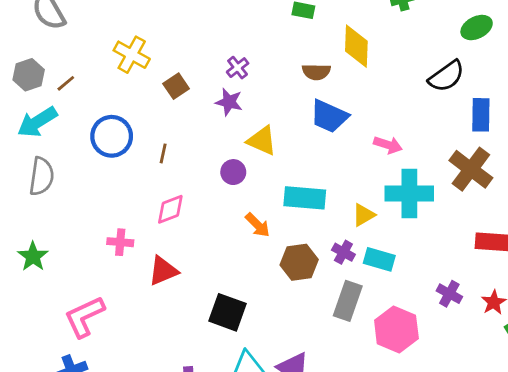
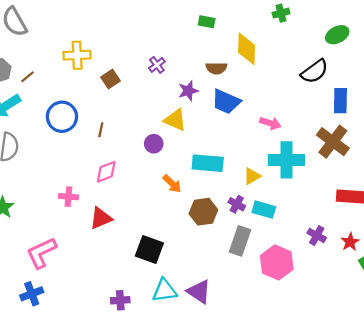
yellow cross: (132, 55) -> (77, 55), turned -32
purple star: (229, 102) -> (188, 91), moved, turned -30

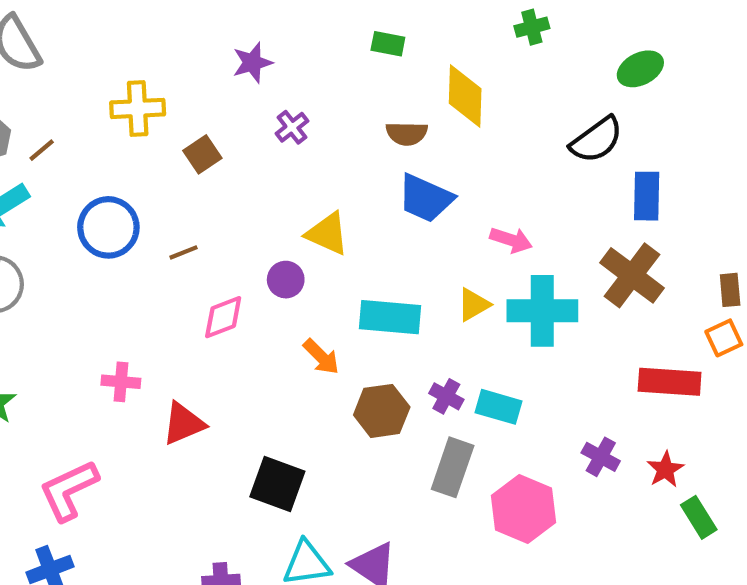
purple star: (188, 91) -> (252, 63), moved
brown line: (101, 130) -> (183, 252), turned 56
pink diamond: (106, 172) -> (223, 317), moved
yellow triangle: (252, 176) -> (473, 305), moved

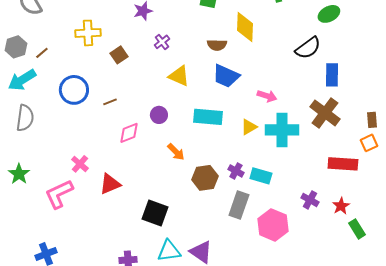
yellow triangle: (327, 234) -> (179, 76), moved
cyan rectangle: (390, 317) -> (208, 117), moved
pink cross: (121, 382) -> (80, 164), turned 36
pink L-shape: (69, 490) -> (59, 194), moved

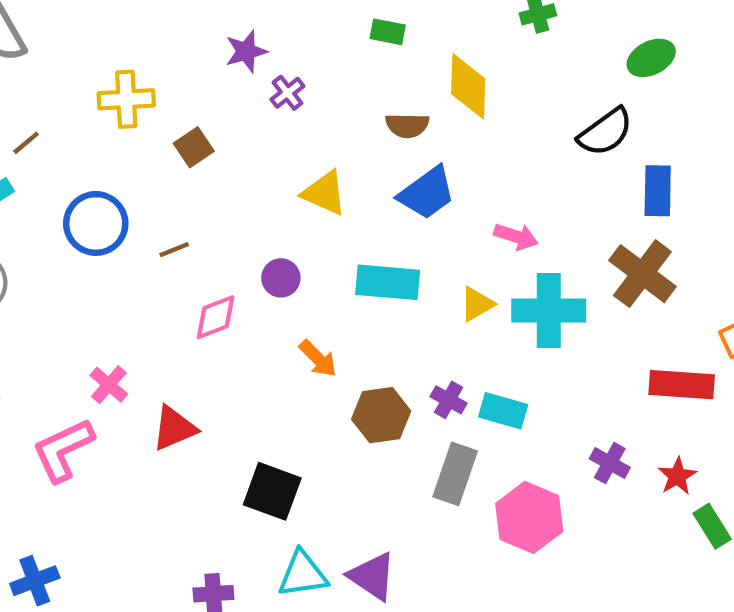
purple cross: (162, 42) -> (287, 93), moved
blue trapezoid: (226, 76) -> (427, 193), turned -60

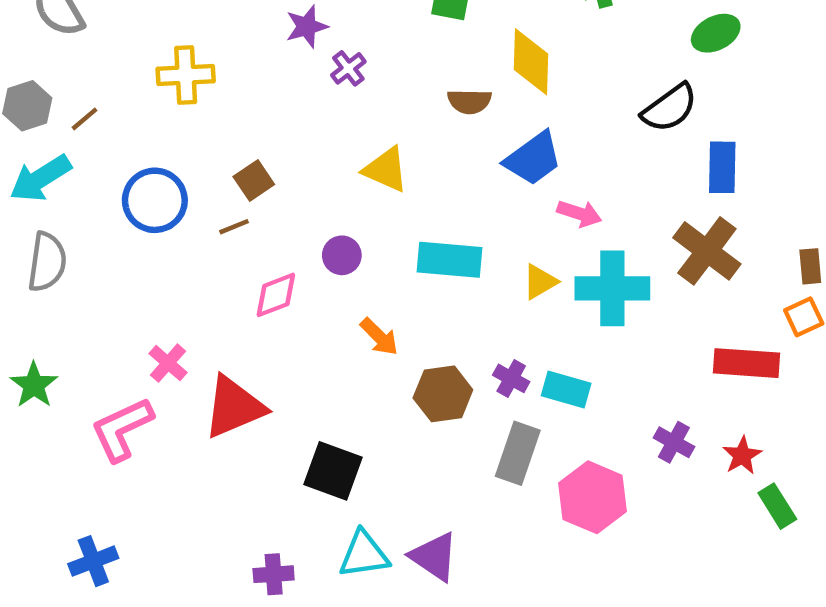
brown square: (194, 147) -> (254, 181), moved
blue trapezoid: (427, 193) -> (533, 159), moved
red triangle: (174, 428) -> (234, 407), size x1.4

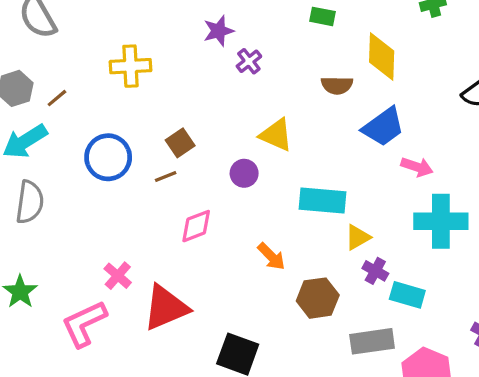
purple circle: (342, 255) -> (244, 173), moved
yellow triangle: (540, 282) -> (358, 237), moved
purple cross: (511, 378) -> (375, 271), moved
gray rectangle: (518, 453) -> (372, 341), turned 63

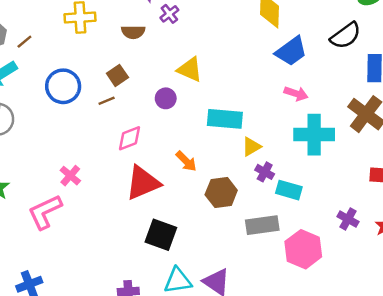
brown semicircle: (337, 85) -> (133, 32), moved
blue trapezoid: (383, 127) -> (291, 51), moved
red triangle: (166, 308) -> (143, 183), moved

